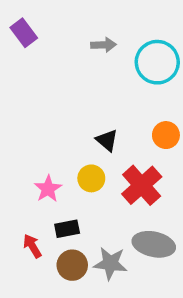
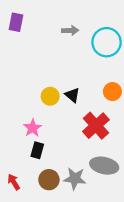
purple rectangle: (24, 33) -> (16, 22), turned 48
yellow circle: (91, 178) -> (50, 96), moved
black rectangle: (67, 229) -> (37, 150), moved, turned -63
red arrow: (32, 246) -> (14, 182), moved

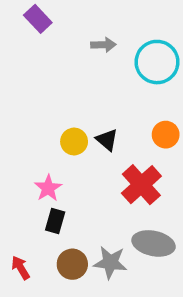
purple rectangle: (16, 22) -> (38, 19), moved, turned -54

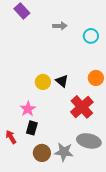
cyan circle: (157, 62) -> (91, 36), size x0.6
red arrow: (20, 268) -> (11, 137), moved

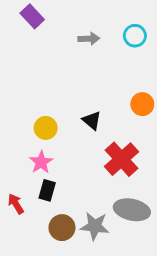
cyan circle: (91, 36) -> (135, 36), moved
orange circle: (96, 78) -> (142, 104), moved
yellow circle: (43, 82) -> (46, 128), moved

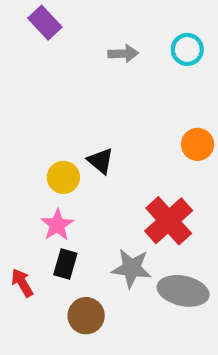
black triangle: (92, 120) -> (101, 161), moved
gray star: (95, 226) -> (131, 268), moved

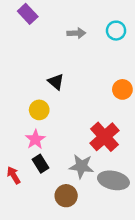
black triangle: (101, 161) -> (56, 82), moved
black rectangle: (65, 264) -> (40, 164), turned -48
brown circle: (86, 316) -> (66, 196), moved

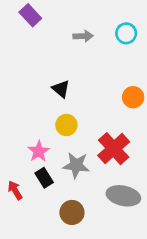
yellow circle: (39, 110) -> (66, 125), moved
gray star: (81, 166) -> (76, 165), moved

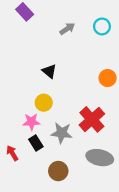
gray arrow: (83, 36) -> (67, 29), turned -32
yellow circle: (66, 125) -> (44, 103), moved
pink star: (39, 151) -> (31, 122), turned 30

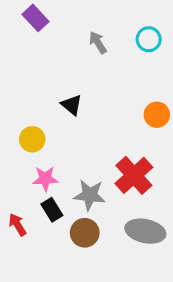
gray arrow: (67, 29) -> (98, 43), turned -88
yellow circle: (44, 103) -> (32, 139), moved
brown circle: (58, 171) -> (85, 233), moved

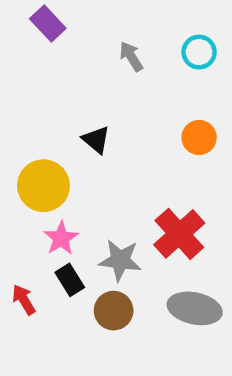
orange circle: (157, 115) -> (199, 137), moved
yellow circle: (32, 139) -> (43, 186), size x1.5
pink star: (45, 179) -> (61, 238), turned -30

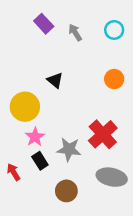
purple rectangle: (48, 24) -> (44, 24), moved
brown circle: (114, 311) -> (66, 191), moved

